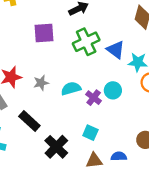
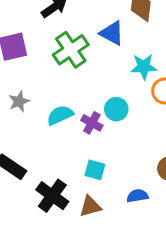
blue triangle: (116, 50) -> (112, 33), moved
gray star: (41, 83) -> (19, 101), moved
brown triangle: (94, 161) -> (90, 206), moved

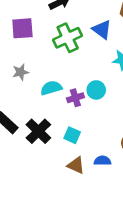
purple cross: (92, 123) -> (75, 98), turned 35
black cross: (52, 196) -> (38, 131), moved
brown triangle: (90, 206) -> (76, 165), moved, turned 30

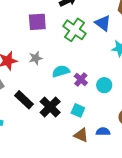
green cross: (68, 38) -> (75, 30), turned -30
cyan circle: (96, 90) -> (104, 85), moved
purple cross: (75, 98) -> (81, 79), turned -32

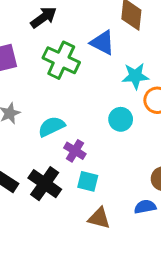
purple cross: (81, 79) -> (75, 151), moved
cyan circle: (104, 85) -> (121, 119), moved
blue semicircle: (103, 132) -> (145, 207), moved

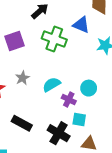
cyan circle: (121, 119) -> (89, 88), moved
black cross: (45, 184) -> (59, 133), moved

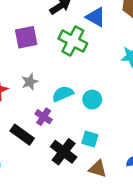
blue triangle: (81, 25) -> (96, 17), moved
cyan circle: (89, 88) -> (92, 100), moved
purple cross: (69, 100) -> (44, 117), moved

